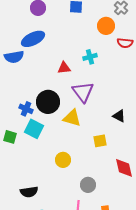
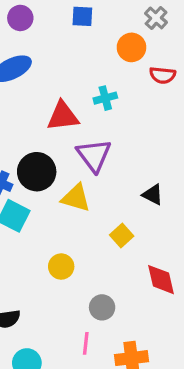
red triangle: (64, 68) -> (63, 116), size x1.5
yellow square: (100, 141) -> (122, 235), turned -32

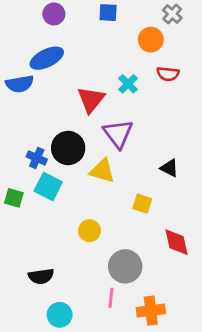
red semicircle: (163, 75) -> (168, 74), moved
cyan cross: (105, 98) -> (128, 84), turned -30
red triangle: (63, 116) -> (91, 100), turned -44
yellow square: (122, 235) -> (142, 204), turned -30
gray circle: (102, 307) -> (125, 266), size x1.5

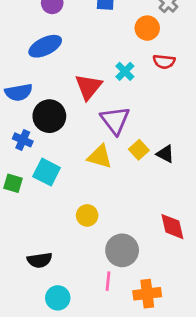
blue semicircle: (20, 84) -> (19, 92), moved
black circle: (68, 148) -> (49, 116), moved
blue cross: (37, 158) -> (23, 140), moved
yellow square: (142, 204) -> (139, 150), moved, turned 30

